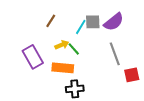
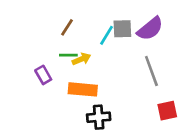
green line: (74, 49) -> (68, 55), moved, turned -48
purple rectangle: (33, 57) -> (43, 75), size x0.6
red square: (132, 75) -> (167, 111), moved

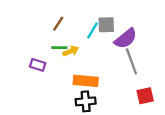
purple semicircle: (150, 29) -> (126, 38), moved
purple rectangle: (43, 75) -> (38, 65), turned -42
orange rectangle: (83, 89) -> (86, 81), moved

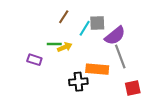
brown line: (58, 24) -> (64, 17), moved
orange rectangle: (86, 81) -> (97, 69), moved
black cross: (86, 101) -> (78, 82), moved

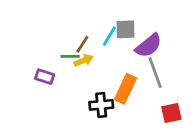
brown line: (64, 17) -> (82, 44), moved
orange rectangle: (97, 69) -> (126, 89), turned -70

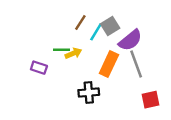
gray square: (126, 29) -> (110, 26), turned -30
brown line: (82, 44) -> (80, 22), moved
orange rectangle: (126, 89) -> (109, 64), moved

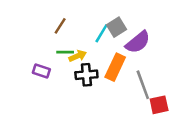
brown line: (80, 22) -> (60, 26), moved
gray line: (136, 64) -> (143, 85), moved
black cross: (89, 92) -> (86, 75), moved

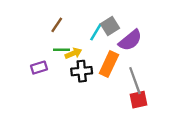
purple rectangle: (41, 71) -> (39, 68), turned -35
red square: (159, 105) -> (139, 100), moved

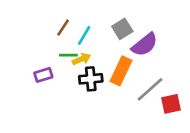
cyan line: (96, 32) -> (84, 35), moved
gray line: (135, 81) -> (150, 89), turned 68
red square: (139, 100) -> (171, 104), moved

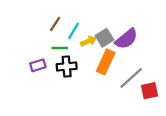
gray square: (122, 29) -> (105, 38), moved
yellow arrow: (82, 59) -> (88, 41), moved
black cross: (91, 79) -> (67, 66), moved

